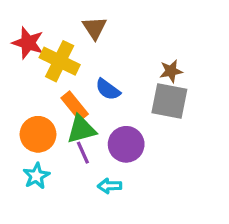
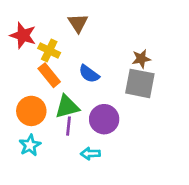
yellow cross: (60, 61) -> (49, 50), size x0.7
orange rectangle: (75, 106) -> (49, 75), moved
purple line: (83, 153) -> (68, 126), turned 30

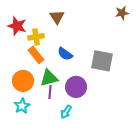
yellow cross: (49, 50) -> (36, 37), turned -35
brown star: (141, 59) -> (122, 13), moved
cyan arrow: (90, 154) -> (66, 112), turned -56

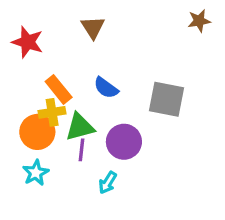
yellow cross: (36, 37) -> (52, 112), moved

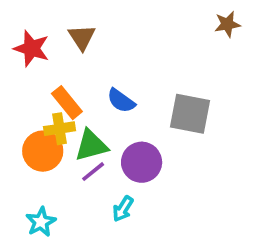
brown triangle: (93, 27) -> (82, 37), moved
purple line: (81, 150) -> (93, 172), turned 45
cyan star: (36, 173) -> (41, 222), moved

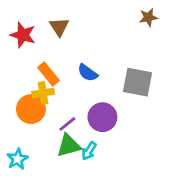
brown star: (227, 24) -> (148, 17), moved
green triangle: (91, 145) -> (69, 146), moved
cyan star: (41, 222) -> (17, 159), moved

